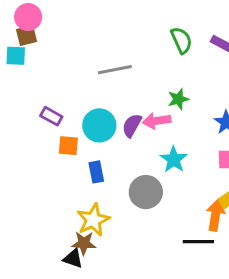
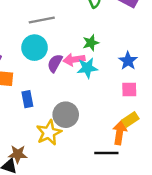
cyan circle: (99, 125) -> (35, 48), moved
cyan star: (174, 160) -> (87, 68), moved, turned 30
yellow star: (93, 220) -> (49, 133), moved

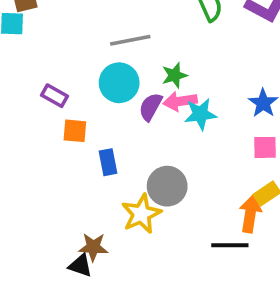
green star: (91, 43) -> (175, 75), moved

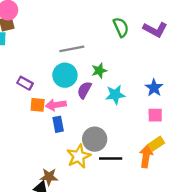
pink arrow: (180, 101) -> (56, 105), moved
black line: (230, 245) -> (111, 159), moved

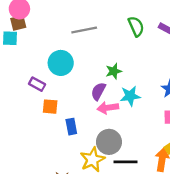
gray line: (72, 49) -> (84, 30), moved
cyan circle: (65, 75) -> (61, 63), moved
pink arrow: (56, 105) -> (108, 108), moved

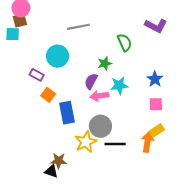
green semicircle: (136, 26) -> (125, 42), moved
orange square: (50, 107) -> (48, 95), turned 32
blue rectangle: (71, 127) -> (67, 113), size x1.5

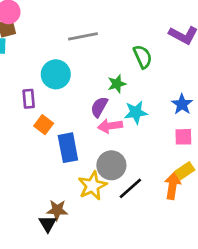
purple rectangle: (37, 75) -> (29, 99), turned 56
black line: (115, 144) -> (130, 188), turned -42
black triangle: (51, 171) -> (48, 224), turned 40

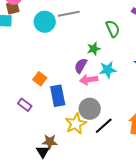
cyan circle: (56, 74) -> (45, 22), moved
purple rectangle: (29, 99) -> (25, 105), moved, turned -48

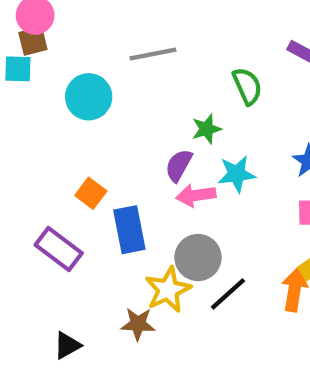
cyan circle: (45, 22) -> (89, 97), moved
purple rectangle: (25, 105) -> (59, 249), size x1.5
brown star: (50, 142) -> (138, 324), moved
black triangle: (43, 152) -> (67, 345), moved, turned 32

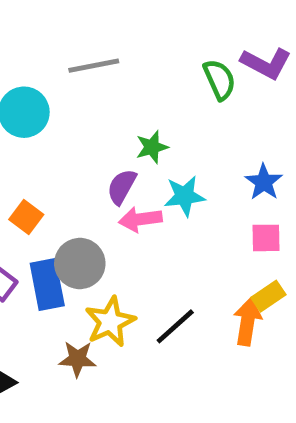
green semicircle: (247, 86) -> (219, 80), moved
blue rectangle: (129, 230) -> (47, 284), moved
gray circle: (198, 258) -> (80, 264), moved

